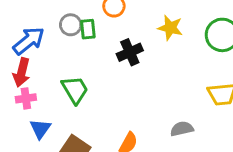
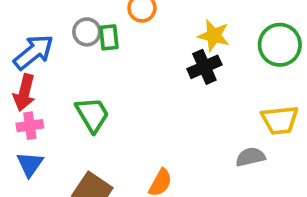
black cross: (130, 52) -> (204, 67), moved
blue triangle: (40, 129) -> (30, 164), moved
gray semicircle: (182, 129) -> (250, 157), moved

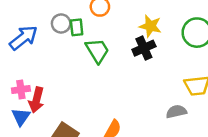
red arrow: (24, 93) -> (36, 100), moved
green trapezoid: (92, 115) -> (97, 51), moved

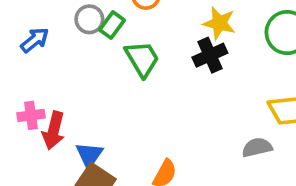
green rectangle: (77, 27) -> (112, 25), turned 42
blue arrow: (24, 38) -> (35, 40), size x0.7
blue triangle: (21, 117) -> (89, 155), moved

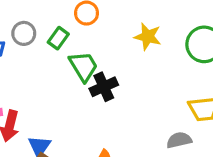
gray circle: (89, 19) -> (24, 33), moved
black cross: (210, 55) -> (104, 87), moved

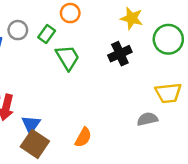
yellow star: (148, 37) -> (132, 18), moved
black cross: (104, 87) -> (120, 54), moved

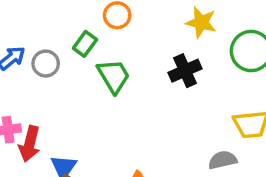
gray circle: (18, 30) -> (46, 64), moved

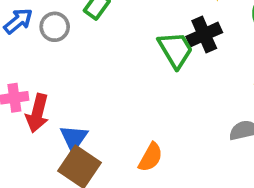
green trapezoid: (114, 76) -> (175, 50), moved

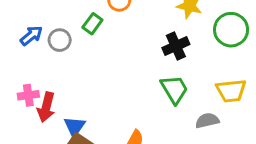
green trapezoid: (175, 50) -> (174, 89), moved

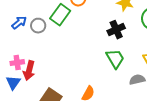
green rectangle: (92, 24) -> (60, 15), size x1.5
blue triangle: (75, 127) -> (13, 83), moved

